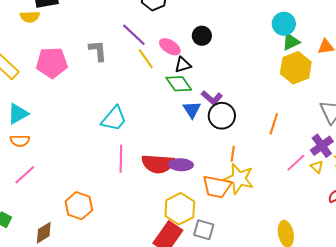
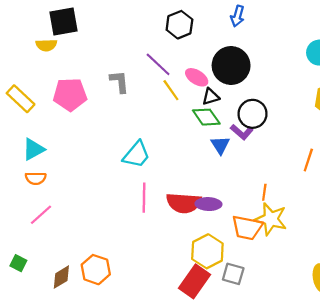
black circle: (202, 36) -> (231, 66), size x1.8
black circle: (222, 116) -> (253, 114), moved
orange hexagon: (79, 206) -> (96, 270), moved

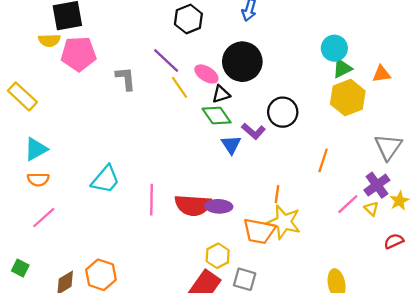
pink pentagon: (70, 94) -> (79, 54), moved
black circle: (253, 114) -> (283, 112), moved
cyan trapezoid: (137, 155) -> (105, 179), moved
yellow hexagon: (207, 251) -> (218, 256), size x0.7

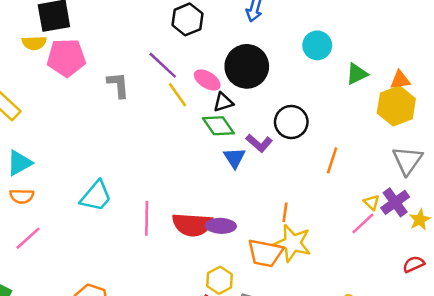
cyan circle: (334, 48) -> (317, 45), moved
yellow hexagon: (348, 98) -> (396, 106), moved
orange line: (323, 160) -> (332, 160), moved
yellow triangle: (371, 209) -> (372, 202), moved

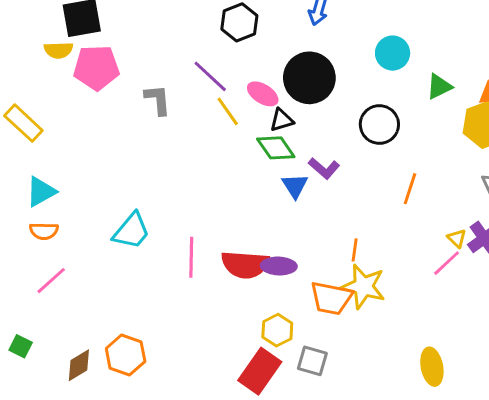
black circle: (291, 122) -> (379, 125), moved

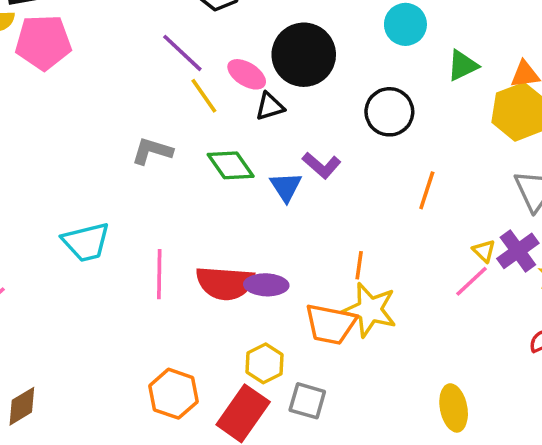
gray L-shape: (158, 100) -> (152, 151), moved, turned -68
green diamond: (276, 148) -> (231, 165), moved
cyan trapezoid: (131, 231) -> (86, 242), turned 36
orange hexagon: (126, 355) -> (173, 394), moved

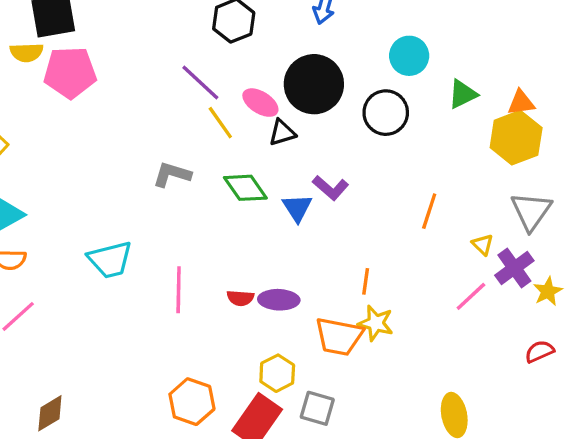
black circle: (389, 112) -> (386, 113), moved
yellow triangle: (484, 251) -> (483, 245), moved
red semicircle: (225, 283) -> (240, 298), size x0.5
yellow star: (370, 310) -> (376, 323), size x0.7

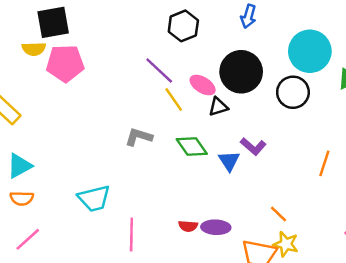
cyan circle: (409, 56) -> (310, 51), size x1.5
orange line: (366, 281) -> (278, 214), turned -54
pink line: (179, 290) -> (131, 234), moved

